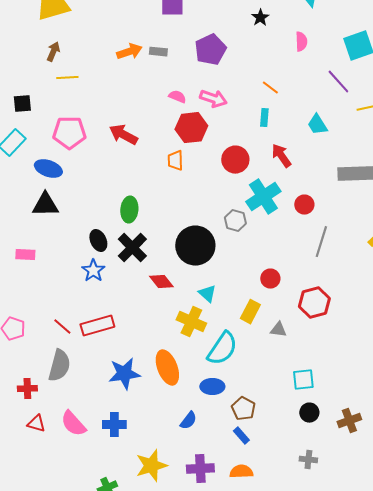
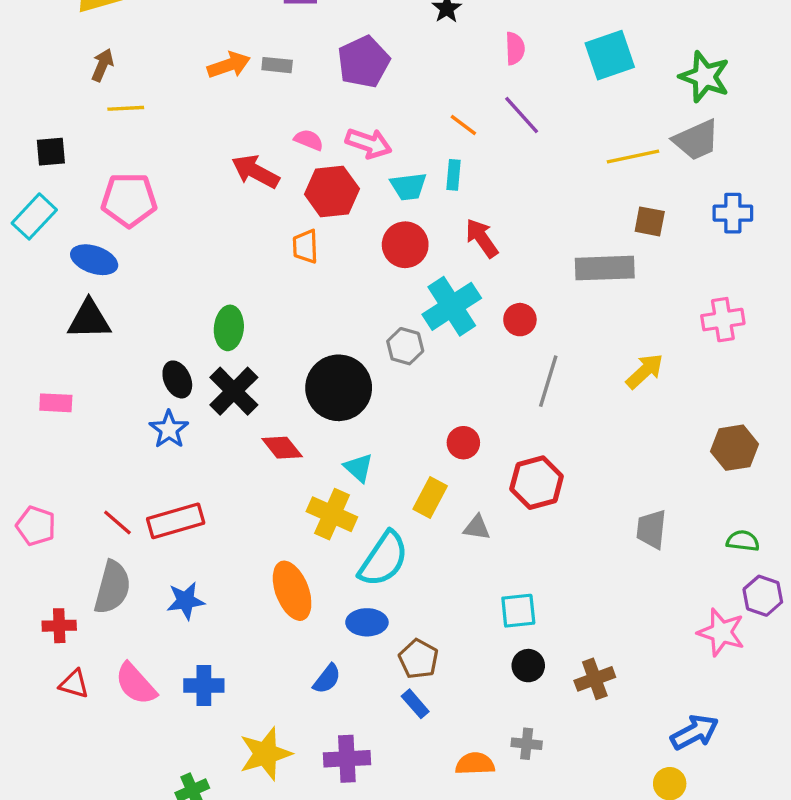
purple line: (338, 82) -> (522, 115), moved
cyan trapezoid: (317, 125) -> (408, 187), moved, turned -65
red arrow: (123, 135) -> (255, 172), moved
blue star: (124, 374) -> (186, 601), moved, size x0.7
orange semicircle: (241, 472) -> (475, 764), moved

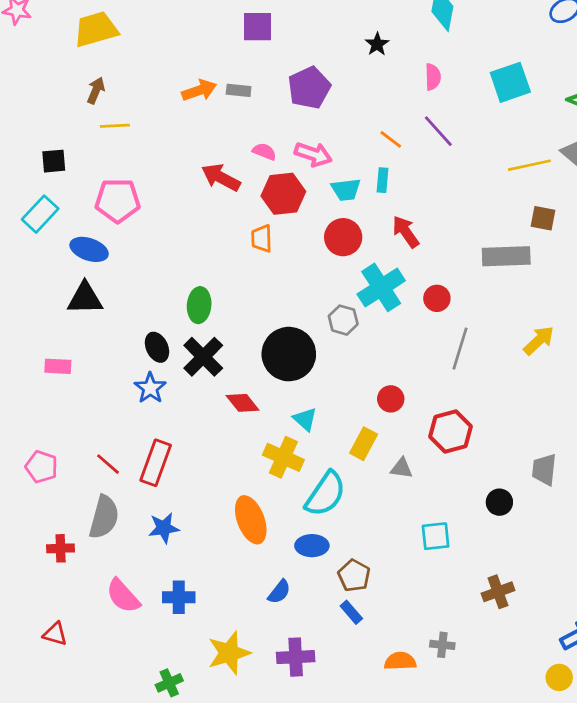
red rectangle: (176, 521) -> (156, 463), turned -54
black circle: (528, 666) -> (499, 502), moved
red triangle: (74, 684) -> (55, 634), moved

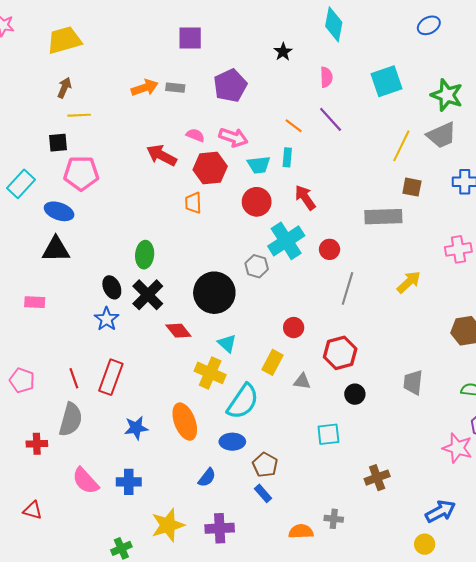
black square: (54, 161) -> (58, 143), moved
yellow line: (529, 165) -> (401, 146), turned -52
red line: (108, 464) -> (74, 378), turned 30
black circle: (499, 502) -> (355, 394), moved
blue star: (164, 528) -> (136, 428), moved

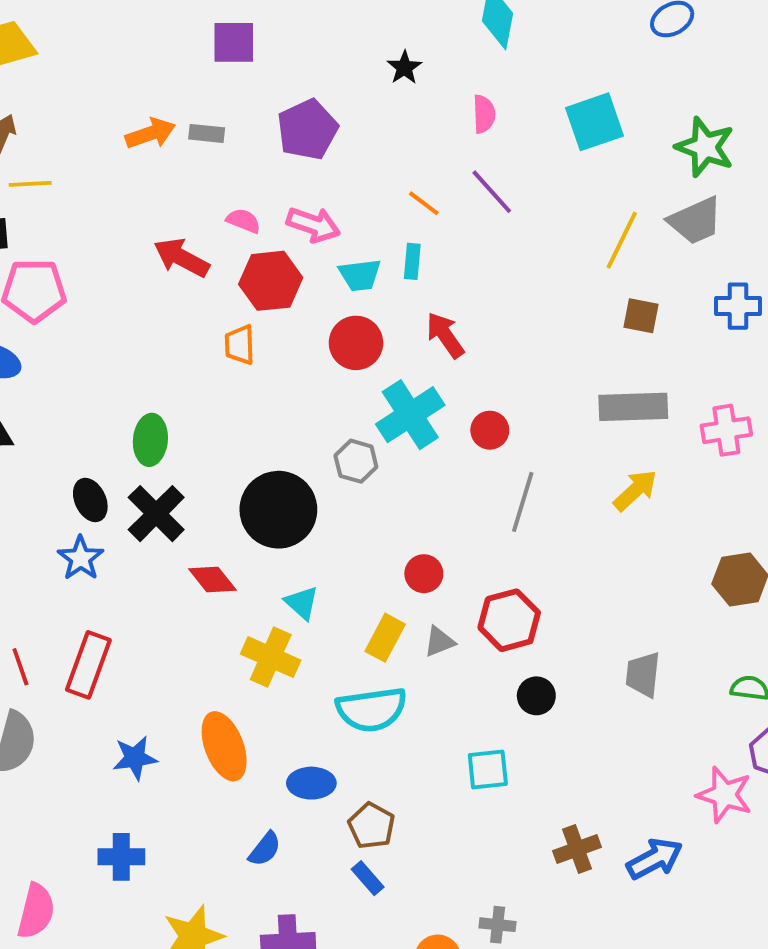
gray rectangle: (383, 217) -> (633, 407), moved
gray triangle: (302, 381) -> (439, 642), moved, turned -30
cyan semicircle: (243, 402) -> (371, 709), moved, turned 48
pink semicircle: (85, 481) -> (36, 911), moved, turned -124
blue arrow: (440, 511) -> (655, 859), moved

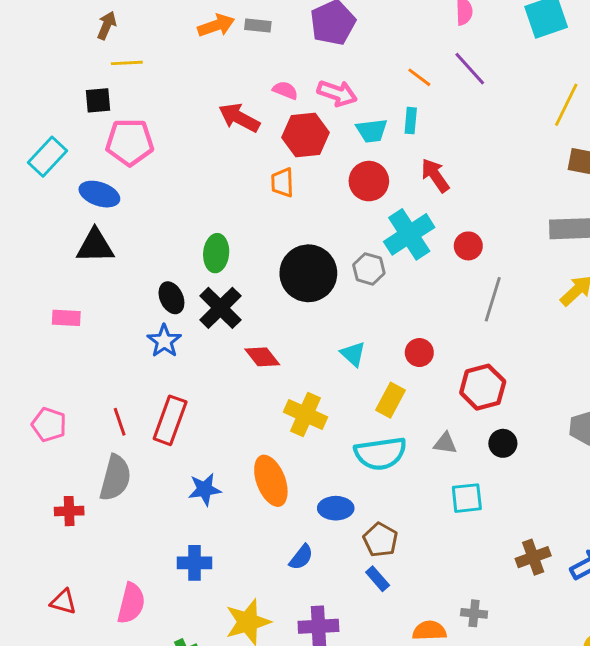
black circle: (278, 510) -> (308, 273), moved
cyan triangle: (302, 603) -> (353, 354), moved
gray triangle: (439, 642) -> (445, 443), moved, turned 30

